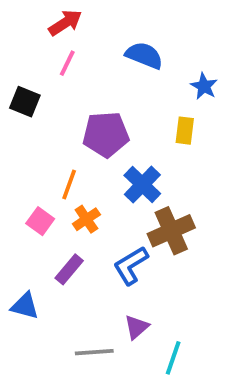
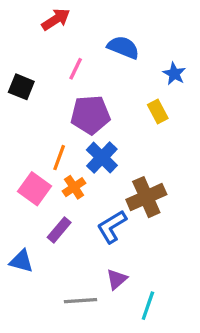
pink line: (67, 63) -> (76, 69), moved
yellow rectangle: (185, 131) -> (158, 112), turned -35
blue cross: (142, 185) -> (102, 158), moved
pink square: (40, 221) -> (34, 189), size x1.4

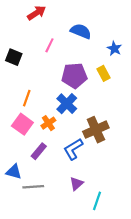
purple pentagon: (90, 115) -> (74, 76), moved
orange line: (59, 158) -> (27, 98), moved
gray line: (81, 301) -> (33, 187), moved

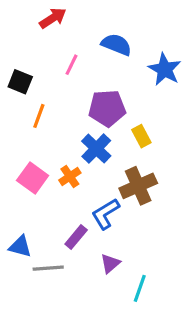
blue star: (114, 49) -> (165, 69), size x1.5
yellow rectangle: (103, 73) -> (141, 136), moved
orange line: (27, 98) -> (39, 116), moved
purple rectangle: (39, 151) -> (76, 237), moved

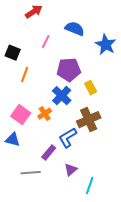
blue triangle: (20, 246) -> (13, 140), moved

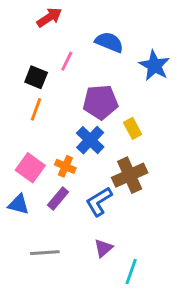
black square: (13, 53) -> (36, 77), moved
orange cross: (45, 114) -> (65, 166), turned -32
purple rectangle: (49, 153) -> (58, 199), moved

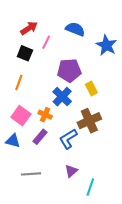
red arrow: (49, 17) -> (29, 28), moved
orange line: (36, 109) -> (19, 82), moved

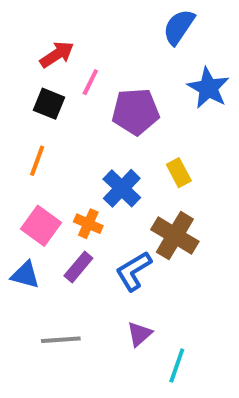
blue semicircle: (75, 29) -> (179, 27), moved, turned -78
purple pentagon: (69, 70) -> (136, 112), moved
brown cross: (89, 121) -> (175, 236), turned -35

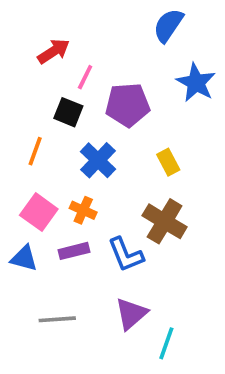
black square: (49, 104) -> (68, 112), moved
blue cross: (122, 188) -> (98, 160), moved
purple rectangle: (78, 267) -> (74, 251), turned 36
blue L-shape: (134, 271) -> (126, 255), turned -81
purple triangle: (139, 334) -> (131, 314), size x1.4

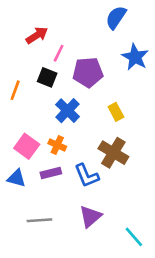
orange line: (35, 151) -> (15, 90), moved
cyan line: (166, 343) -> (134, 237), moved, turned -60

